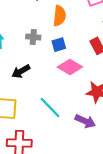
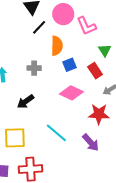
blue square: (59, 45) -> (69, 65), moved
purple arrow: (85, 121) -> (91, 143), turned 30

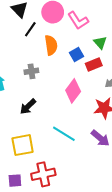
blue square: (69, 65) -> (76, 55), moved
red rectangle: (95, 71) -> (94, 65), turned -70
pink diamond: (71, 93) -> (73, 91), turned -70

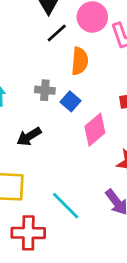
blue square: (76, 55) -> (70, 101), moved, turned -32
cyan line: (64, 134) -> (66, 206), moved

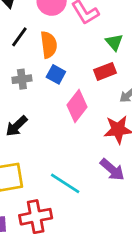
black line: (57, 33) -> (19, 37), moved
blue square: (70, 101) -> (56, 74), moved

